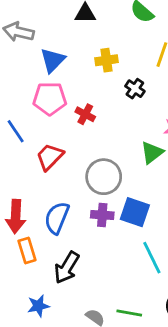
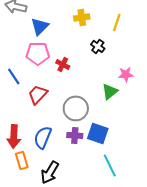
yellow cross: (107, 60) -> (82, 17), moved

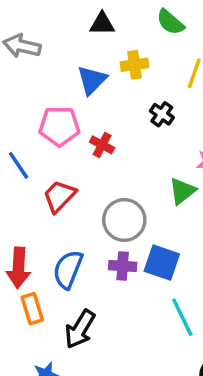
blue triangle: (40, 26) -> (92, 80), moved

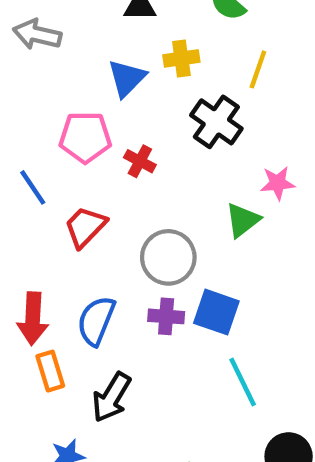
black cross: (162, 114) -> (216, 122), size x1.6

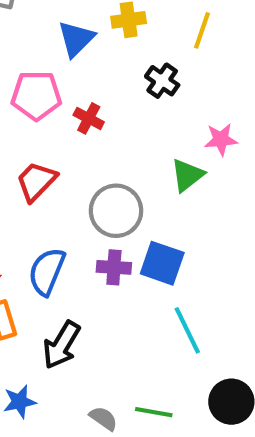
black cross: (216, 122) -> (162, 81), size x0.7

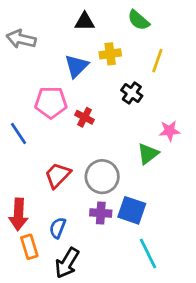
red trapezoid: (36, 181) -> (58, 175), moved
blue semicircle: (47, 272) -> (58, 228), moved, size x0.7

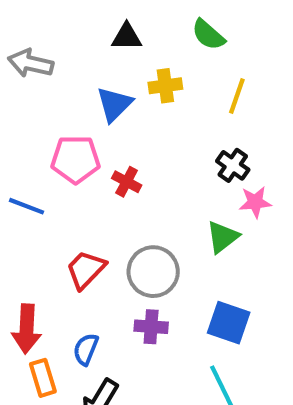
black cross: (132, 93) -> (233, 165), moved
blue line: (18, 133) -> (27, 206), turned -35
blue square: (132, 210) -> (229, 323), moved

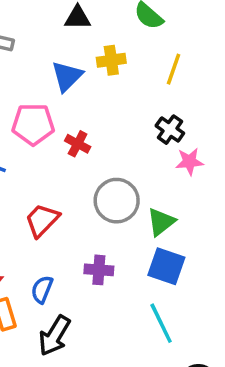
green triangle: (223, 237) -> (161, 222), moved
gray circle: (153, 272) -> (117, 201), moved

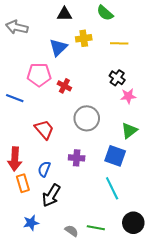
yellow line: (173, 69) -> (119, 43), turned 72
red trapezoid: (42, 220) -> (44, 130), turned 95
green triangle: (161, 222) -> (129, 131), moved

